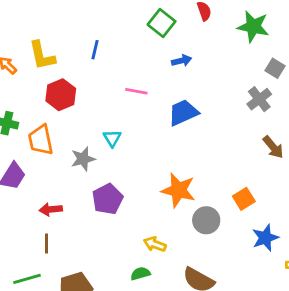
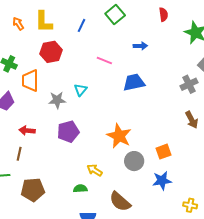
green square: (162, 23) -> (115, 15), moved
blue star: (265, 238) -> (162, 181), moved

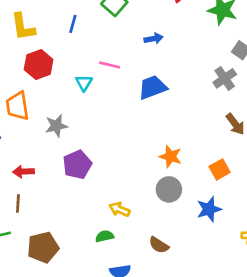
cyan triangle: (81, 90) -> (84, 83), moved
orange star: (119, 136) -> (170, 156), moved, size x0.7
orange square: (164, 152) -> (220, 169), moved
brown semicircle: (120, 202) -> (159, 245), size x0.7

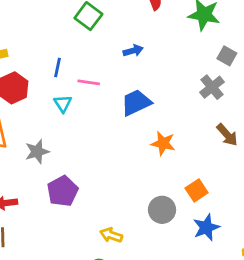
blue line: (73, 24) -> (57, 68), moved
orange star: (170, 156) -> (163, 143), moved
orange square: (220, 169) -> (197, 190), moved

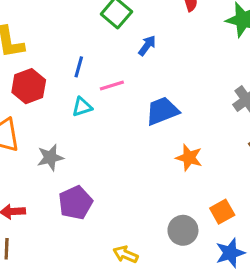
blue arrow: (133, 51) -> (147, 45), moved, turned -42
pink line: (89, 82) -> (112, 85), turned -30
cyan triangle: (63, 104) -> (82, 107), turned 42

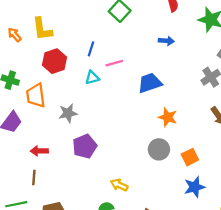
blue arrow: (147, 45) -> (166, 41), moved, turned 56
gray circle: (183, 230) -> (159, 149), moved

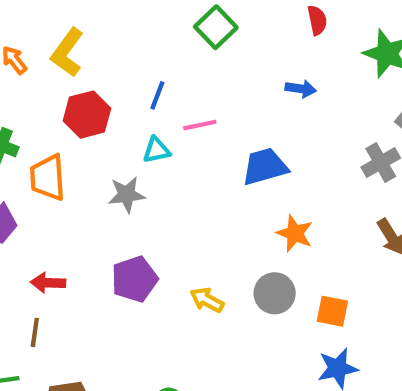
yellow L-shape: (42, 29) -> (67, 53), turned 40
gray star: (68, 113) -> (127, 195), moved
orange square: (190, 157) -> (332, 311), turned 35
yellow arrow: (119, 185) -> (207, 300), moved

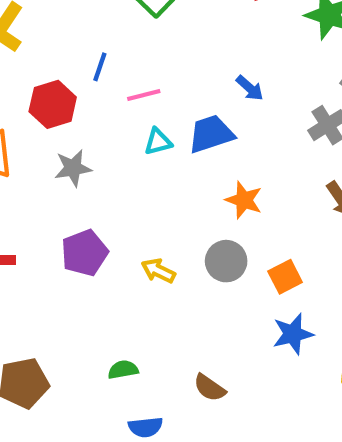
blue arrow: (301, 89) -> (250, 88), moved, turned 36
red hexagon: (87, 115) -> (53, 104), moved
cyan triangle: (156, 150) -> (158, 142), moved
orange square: (332, 311) -> (285, 277), turned -36

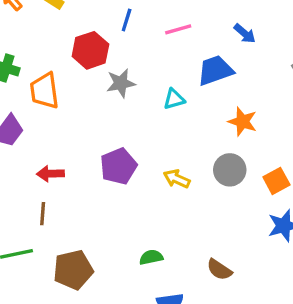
pink line: (144, 95) -> (178, 29), moved
cyan triangle: (158, 142) -> (174, 99), moved
gray star: (73, 168) -> (121, 83), moved

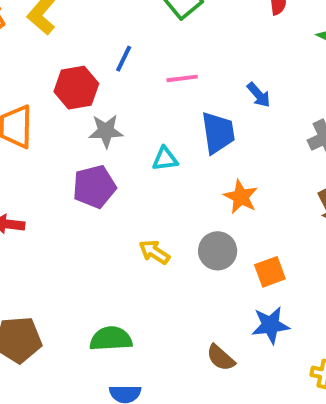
blue trapezoid: (215, 70) -> (218, 133), turned 93
purple pentagon: (118, 166) -> (94, 187), moved
green semicircle: (151, 257) -> (111, 339), size x1.5
brown semicircle: (219, 270) -> (221, 358), moved

